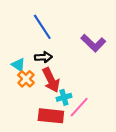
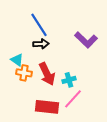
black arrow: (43, 57) -> (41, 44), moved
orange cross: (26, 79) -> (24, 73), turned -35
cyan cross: (64, 97) -> (69, 80), moved

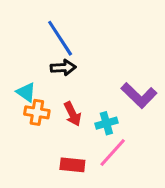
purple L-shape: (86, 40) -> (139, 95), moved
red arrow: (47, 74) -> (72, 114), size x0.7
red rectangle: (47, 107) -> (72, 165), size x0.7

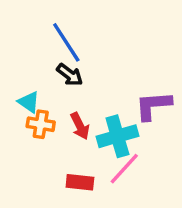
black arrow: (63, 68) -> (70, 75), turned 40
purple L-shape: (139, 95) -> (153, 106), turned 132
cyan cross: (106, 123) -> (117, 136), size x1.6

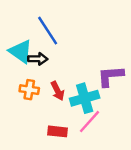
black arrow: (70, 75) -> (38, 59), moved, turned -36
cyan triangle: (29, 102) -> (21, 51), moved, size x1.5

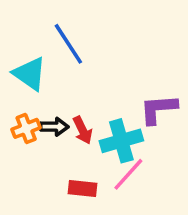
black arrow: (38, 59) -> (54, 127), moved
orange cross: (29, 90) -> (26, 128), moved, turned -30

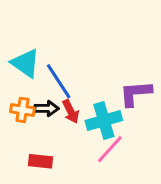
blue line: (68, 44) -> (59, 81), moved
orange cross: (26, 128) -> (22, 110), turned 30
red rectangle: (83, 188) -> (41, 161), moved

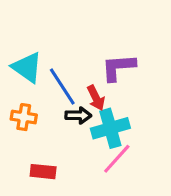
purple L-shape: (136, 93) -> (118, 67), moved
black arrow: (47, 108) -> (78, 115), moved
red arrow: (71, 111) -> (96, 98), moved

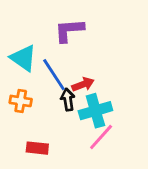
purple L-shape: (118, 67) -> (69, 30), moved
red arrow: (96, 98) -> (83, 84), turned -85
black arrow: (78, 115) -> (68, 100), turned -100

